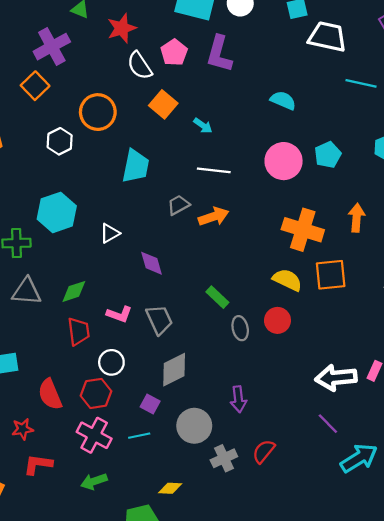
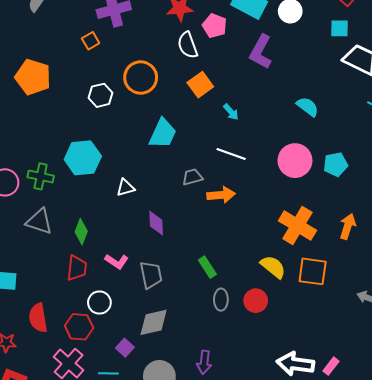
pink pentagon: (174, 52) -> (215, 26), moved, turned -30
orange square: (35, 86) -> (91, 41), size x0.7
green diamond: (74, 291) -> (81, 232), turned -65

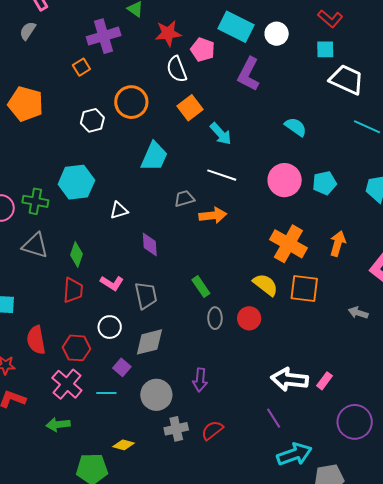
cyan arrow: (231, 112) -> (221, 134), size x1.4
white circle: (99, 303) -> (110, 327), moved

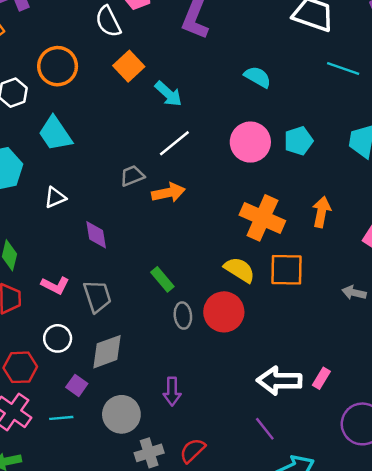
cyan trapezoid: (154, 156) -> (55, 134), moved, turned 128
white line: (222, 175) -> (174, 143), turned -52
red circle: (249, 318) -> (224, 312), size x1.4

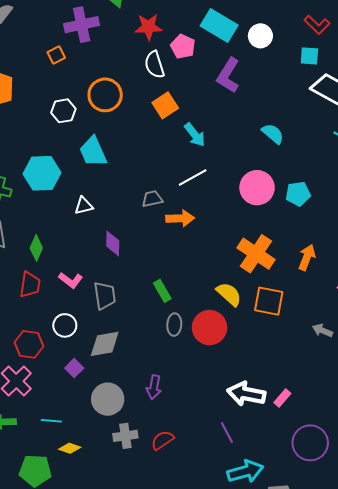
cyan line: (61, 418) -> (51, 421), moved

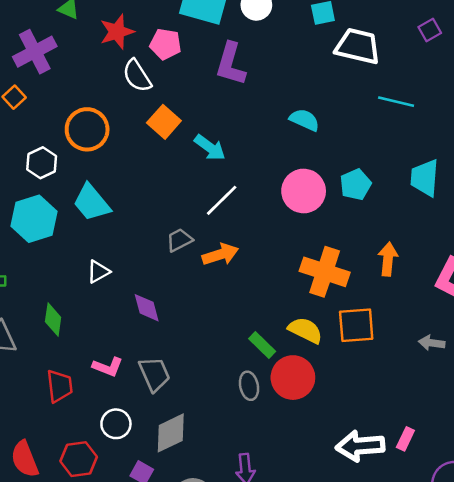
cyan hexagon: (42, 173) -> (34, 219), moved
green diamond: (36, 248) -> (53, 319), moved
green rectangle: (162, 291) -> (262, 345), moved

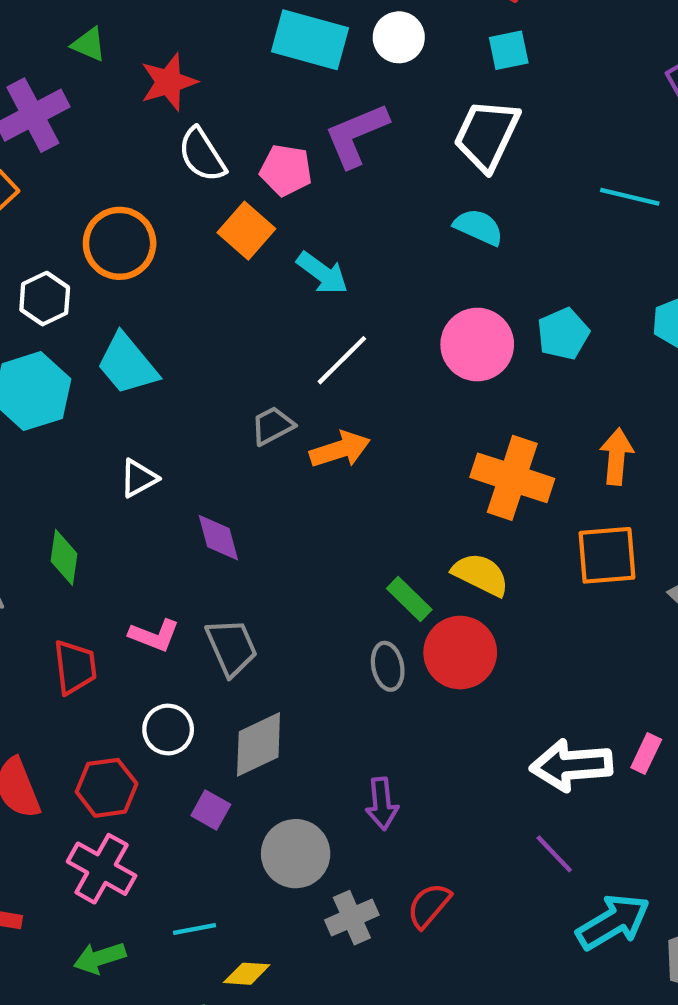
pink pentagon: (166, 44) -> (286, 170), moved
white trapezoid: (358, 46) -> (487, 135), moved, turned -78
purple L-shape: (231, 64) -> (356, 135), turned 51
orange square: (356, 325) -> (607, 555), moved

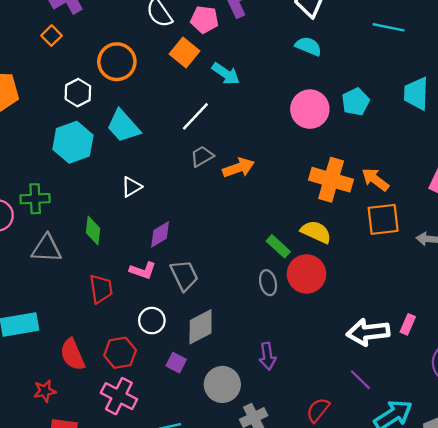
white line: (342, 360) -> (195, 116), moved
orange arrow: (617, 457) -> (375, 180), moved, turned -56
purple diamond: (218, 538) -> (160, 234), moved, turned 76
red semicircle: (429, 906) -> (318, 410), moved

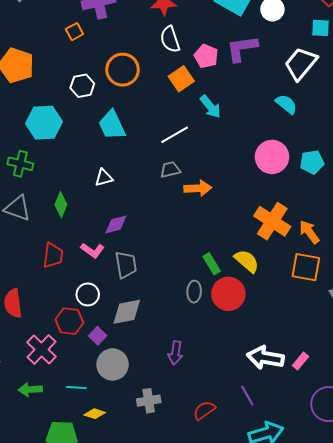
cyan hexagon: (73, 142) -> (44, 123), moved
red hexagon: (120, 353) -> (69, 321), moved
gray circle: (222, 384) -> (113, 365), moved

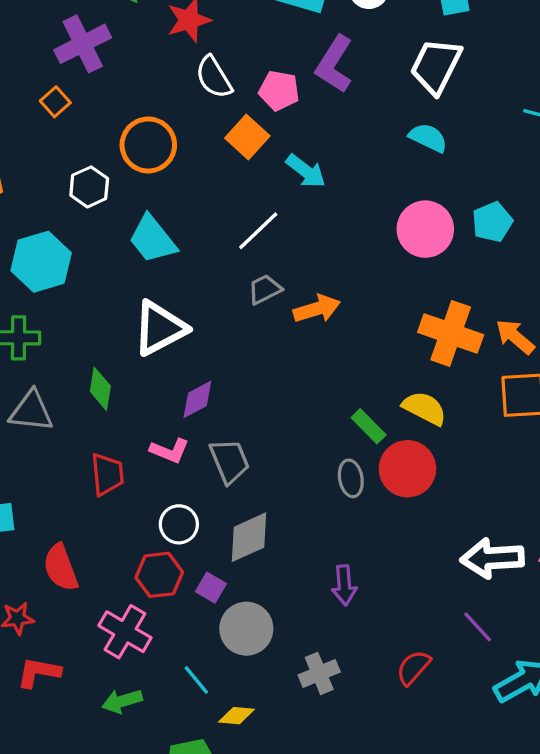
purple L-shape: (242, 48) -> (334, 64), turned -36
white triangle: (104, 178) -> (160, 328), size x1.8
cyan line: (76, 387) -> (196, 680), turned 60

